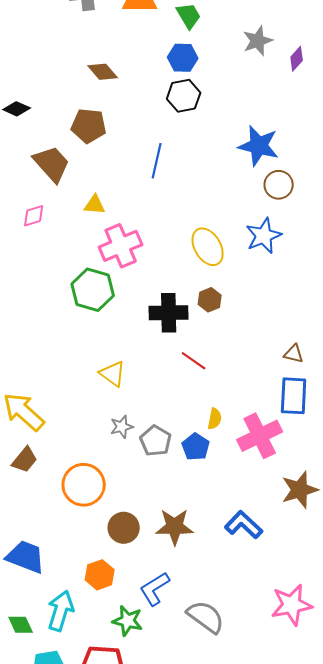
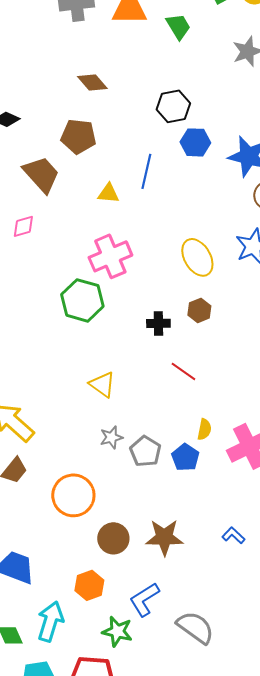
blue hexagon: (183, 58) -> (195, 142), moved
yellow triangle: (95, 205) -> (108, 193), moved
black cross: (169, 313) -> (158, 323), size x0.6
blue L-shape: (244, 525) -> (233, 535), size x0.6

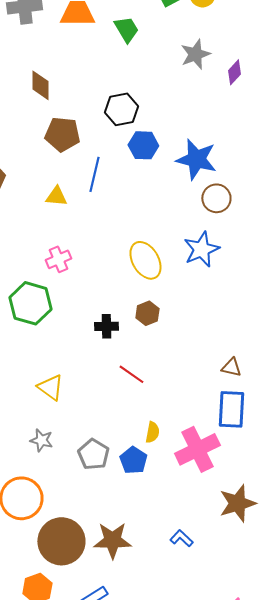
brown diamond: (92, 82) -> (40, 85), turned 40
brown pentagon: (78, 136) -> (62, 134), moved
pink cross: (110, 256) -> (58, 259), size x0.6
gray star: (111, 437) -> (41, 440), moved, turned 30
brown circle: (113, 538) -> (61, 541), size x1.5

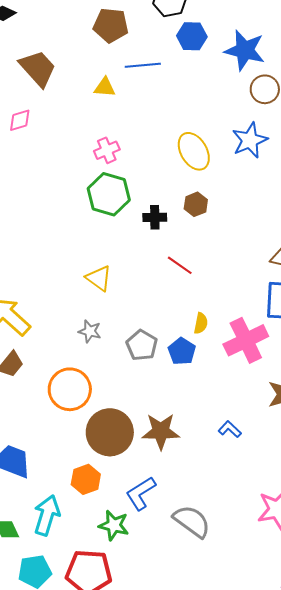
blue line: (94, 174) -> (143, 65), turned 72
green hexagon: (30, 303) -> (109, 194), moved

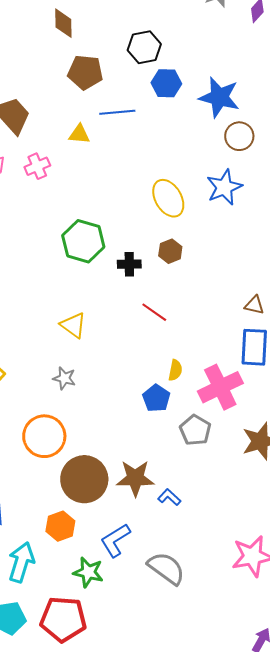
pink cross: (107, 150) -> (37, 166), moved
gray pentagon: (142, 345) -> (195, 430), moved
blue L-shape: (230, 429) -> (169, 497), moved

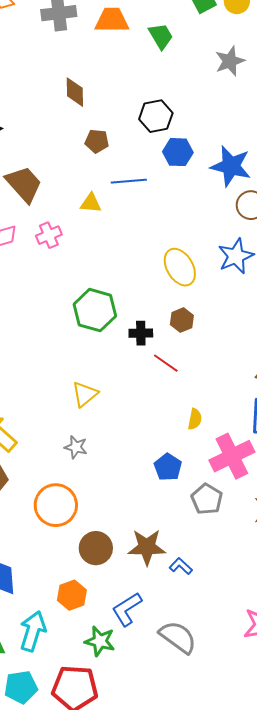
brown pentagon: (85, 72) -> (97, 141), size x0.7
red line: (154, 312) -> (166, 363), moved
yellow triangle: (73, 325) -> (85, 394), turned 44
yellow semicircle: (175, 370) -> (195, 419), moved
brown circle: (84, 479) -> (96, 548), size x0.7

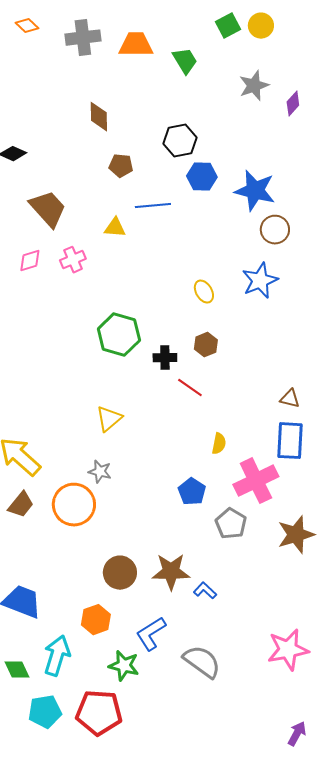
yellow ellipse: (180, 267) -> (204, 292), size x0.6
orange circle: (56, 505) -> (74, 505), moved

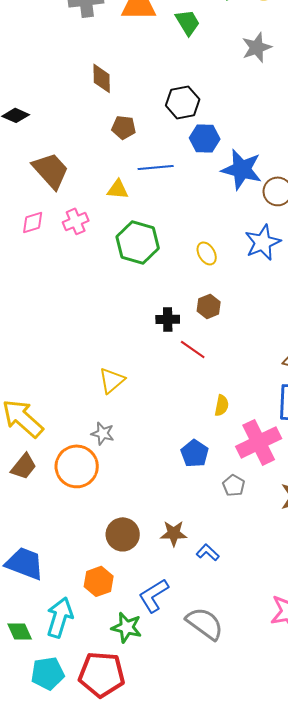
blue star: (255, 191) -> (242, 169), moved
green hexagon: (119, 335) -> (138, 242), moved
gray pentagon: (231, 524) -> (234, 485), size x0.7
brown star: (171, 572) -> (174, 533), size x0.7

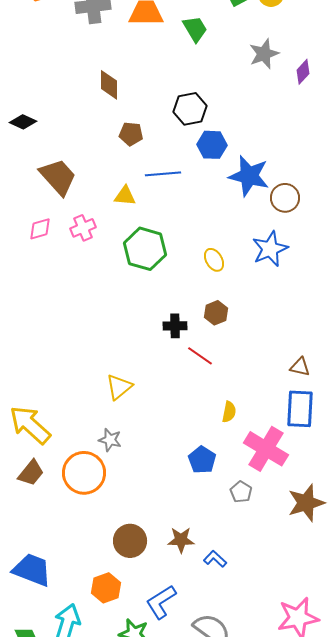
pink cross: (259, 442) -> (266, 449), turned -33

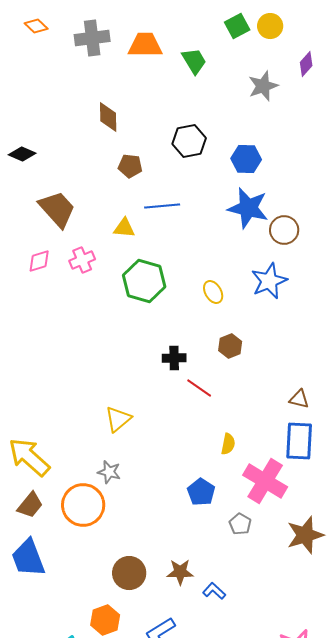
purple diamond: (303, 72) -> (306, 64), moved
blue hexagon: (212, 145) -> (246, 159), moved
brown hexagon: (216, 313) -> (230, 346), moved
blue trapezoid: (32, 570) -> (28, 558), moved, turned -132

